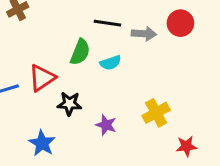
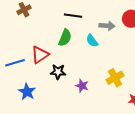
black line: (107, 23) -> (73, 16), moved
cyan semicircle: (110, 63) -> (92, 41), moved, turned 72
blue star: (42, 143) -> (27, 92), moved

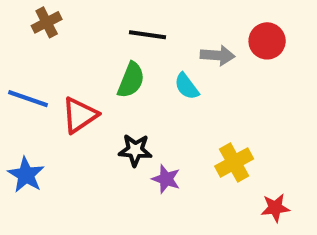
blue line: (15, 63) -> (28, 99), moved, turned 36
black star: (58, 72) -> (135, 150), moved
blue star: (27, 92) -> (26, 175), moved

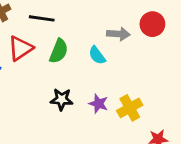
black line: (148, 35) -> (42, 18), moved
red triangle: (80, 115) -> (20, 48), moved
purple star: (166, 179) -> (98, 104), moved

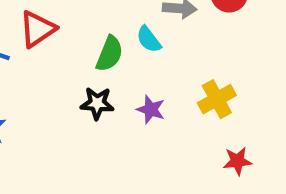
green semicircle: (59, 51) -> (110, 54), moved
yellow cross: (130, 108) -> (217, 99), moved

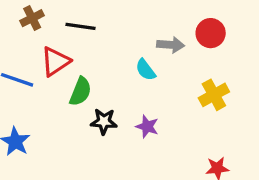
green semicircle: (110, 54) -> (80, 91), moved
yellow cross: (217, 99) -> (214, 95), moved

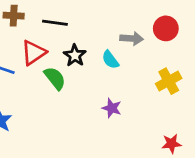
brown cross: (32, 18) -> (14, 16), turned 30
green semicircle: (80, 91) -> (55, 78), turned -60
black star: (104, 122) -> (75, 55), moved, turned 30

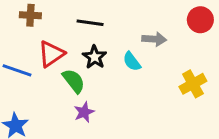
black line: (55, 23) -> (90, 23), moved
red circle: (166, 28) -> (200, 20), moved
purple star: (112, 108) -> (84, 112), moved, turned 30

